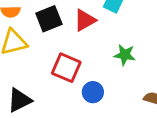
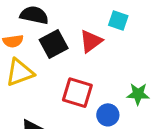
green star: (125, 55) -> (138, 94), moved

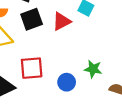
red square: (77, 93) -> (32, 68), moved, turned -30

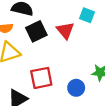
red triangle: (62, 21) -> (65, 30), turned -36

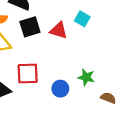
red triangle: (65, 30) -> (59, 30), turned -42

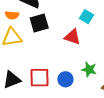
red triangle: (59, 30) -> (73, 37), moved
red square: (28, 73) -> (39, 78), moved

